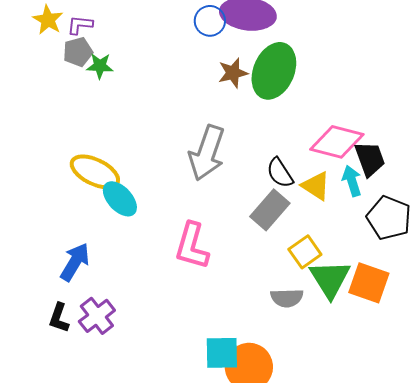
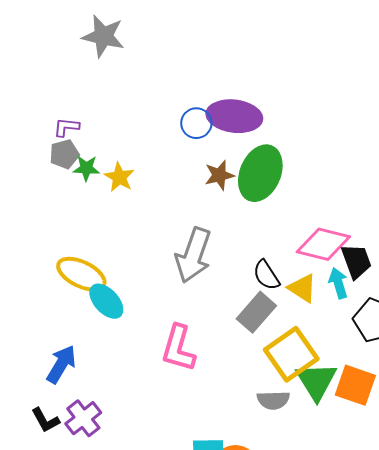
yellow star: (48, 20) -> (119, 177), moved
yellow square: (305, 252) -> (291, 354), size x1.6
black L-shape: (59, 318) -> (45, 420), turned -48

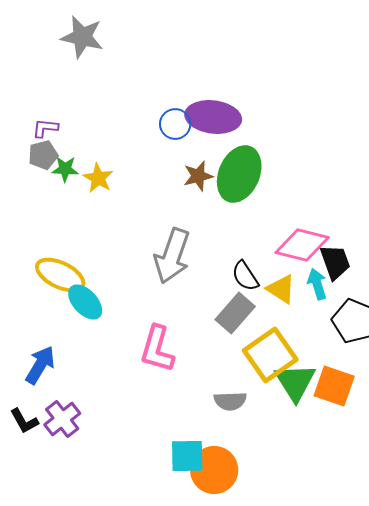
gray semicircle: (273, 400) -> (230, 401), moved

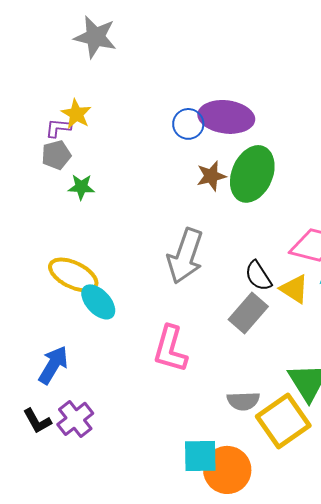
green star: (65, 169) -> (81, 187), moved
yellow star: (98, 178) -> (76, 114), moved
yellow square: (270, 355) -> (283, 421), moved

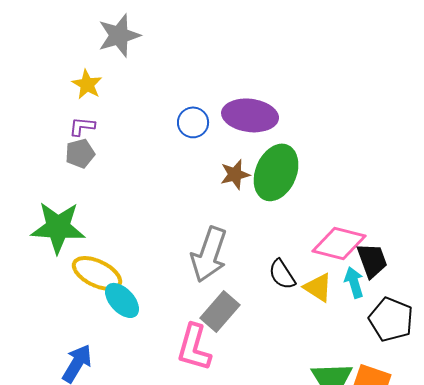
gray star: (95, 37) -> (119, 35), turned -30
yellow star: (76, 114) -> (87, 84), moved
blue circle: (188, 124) -> (193, 122), moved
green star: (81, 187) -> (58, 227), moved, size x2.0
gray rectangle: (248, 313) -> (220, 311), moved

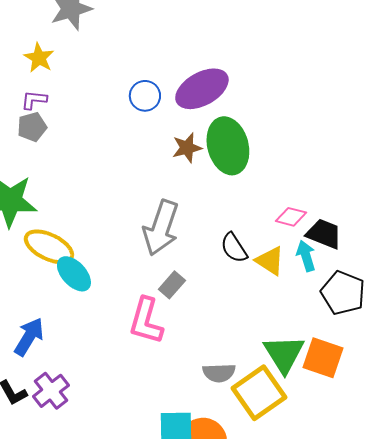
purple ellipse: (250, 115) -> (202, 89), turned -36
green ellipse: (276, 172) -> (228, 146), turned -38
pink diamond: (339, 243) -> (291, 217), size x0.6
black trapezoid: (372, 260) -> (324, 234), turned -48
gray rectangle: (220, 311) -> (172, 285), size x0.7

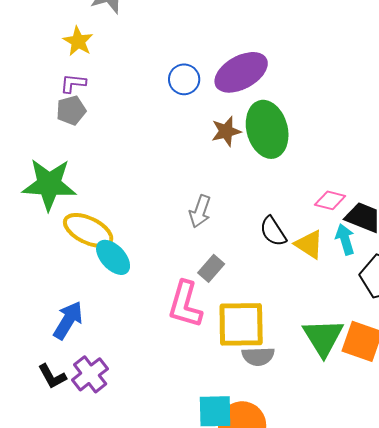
gray arrow: (161, 228) -> (200, 211), size x0.6
yellow square: (259, 393) -> (241, 324), moved, turned 34

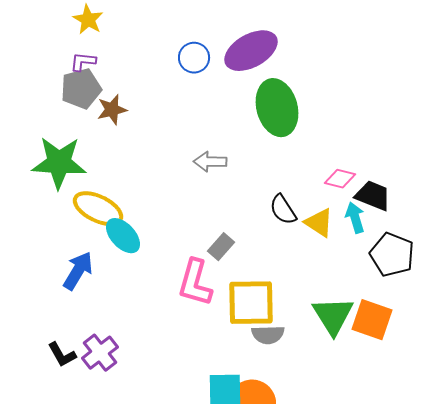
gray pentagon: (71, 110) -> (81, 89), size x1.4
brown star: (226, 131) -> (112, 110), moved
gray arrow: (200, 211) -> (210, 162), moved, turned 72
blue arrow: (68, 320) -> (78, 271), moved

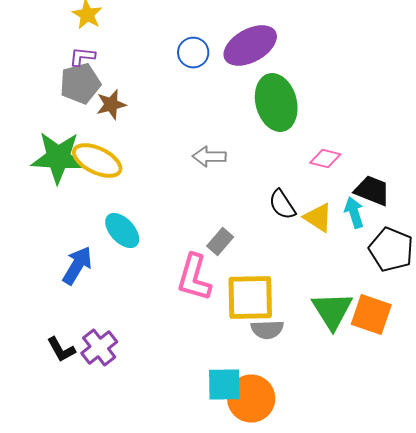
pink diamond: (340, 179) -> (325, 158), moved
yellow ellipse: (98, 209) -> (97, 160), moved

